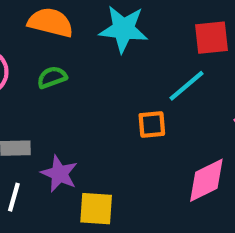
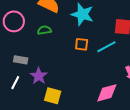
orange square: (152, 125) -> (82, 44), moved

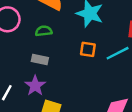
gray rectangle: (21, 60) -> (40, 60), moved

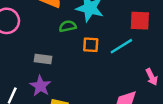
green semicircle: (44, 31) -> (68, 26), moved

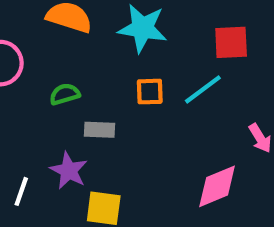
green semicircle: (68, 26) -> (65, 94), moved
gray rectangle: (43, 59) -> (99, 130), moved

